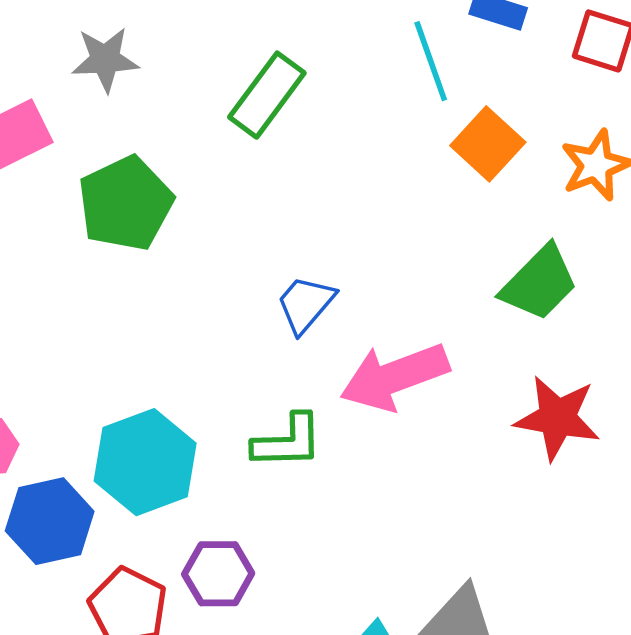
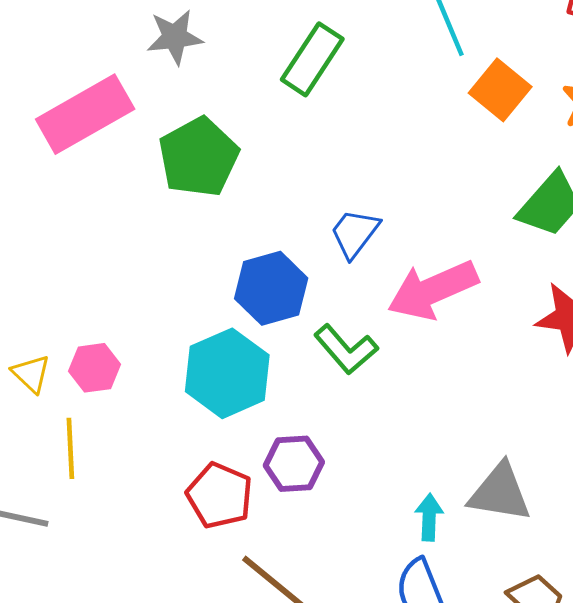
green L-shape: (288, 441) -> (346, 349), turned 54
blue hexagon: (50, 521) -> (271, 288), moved

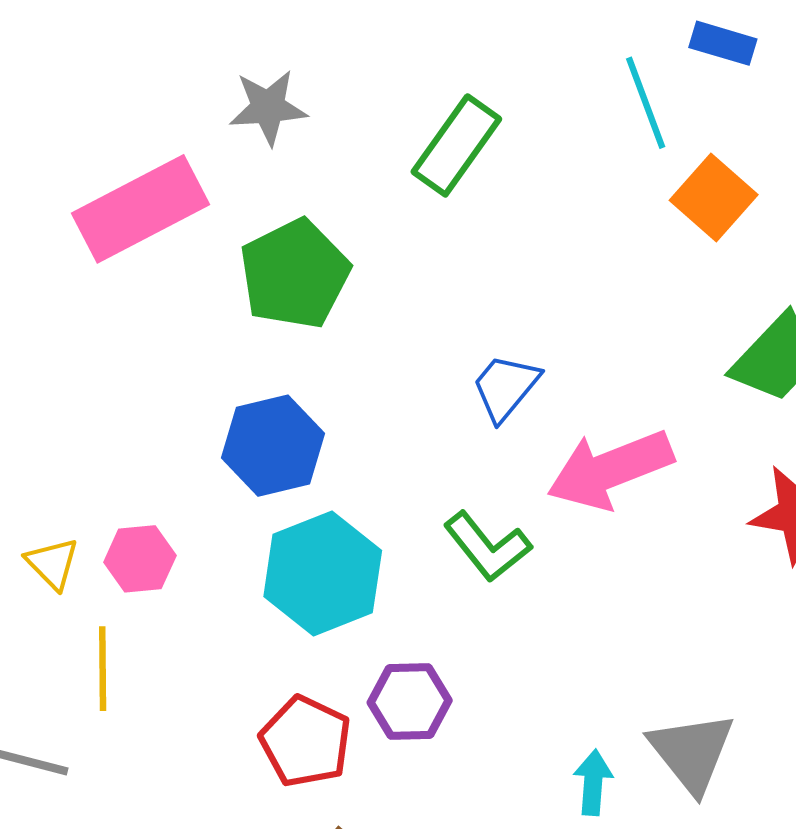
blue hexagon: (271, 288) -> (273, 446), moved
gray triangle: (500, 493) -> (692, 752), turned 40

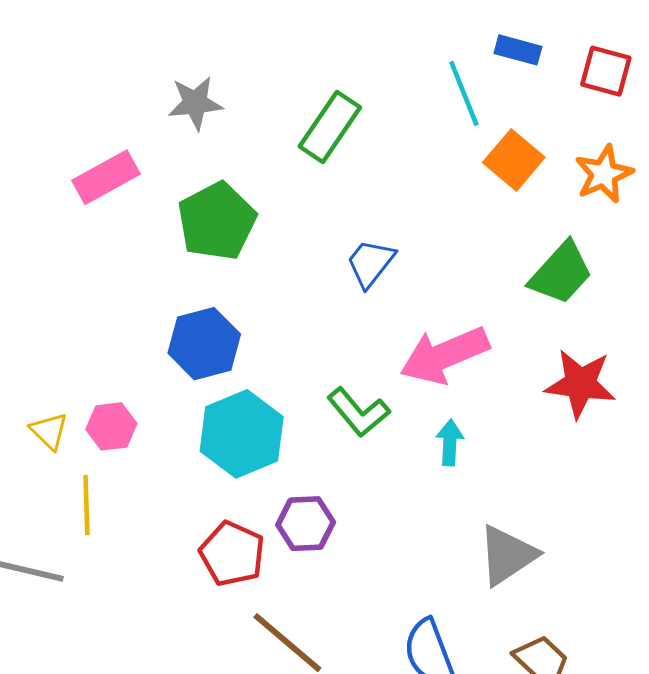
pink rectangle: (140, 209) -> (106, 177), size x0.7
blue trapezoid: (506, 387) -> (370, 263), moved
gray triangle: (692, 752) -> (507, 555), turned 36
cyan arrow: (593, 782) -> (450, 443), moved

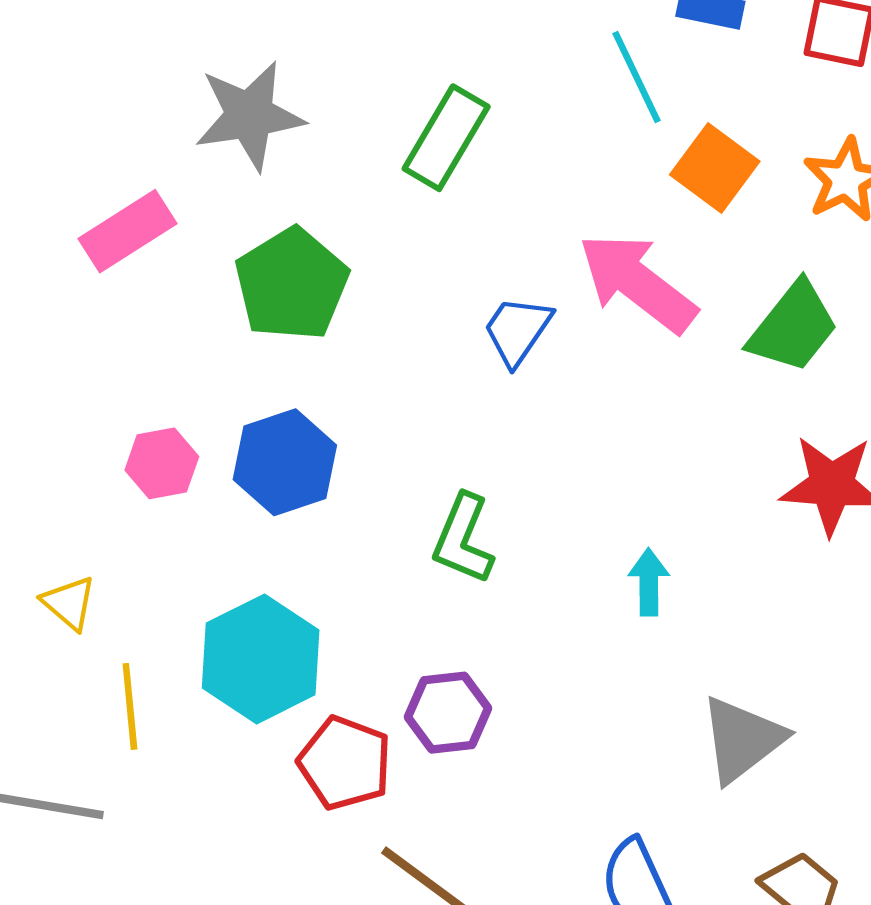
gray star: (195, 103) -> (249, 116), size x1.4
pink arrow: (445, 355) -> (637, 283), moved, turned 64
green L-shape: (358, 412) -> (463, 539), moved, turned 66
pink hexagon: (111, 426) -> (162, 463), moved
cyan hexagon: (242, 434) -> (261, 659), moved

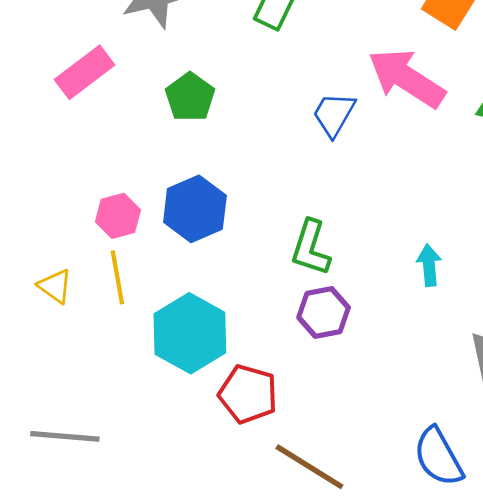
green pentagon: (292, 284) -> (190, 97), size x0.7
yellow triangle: (69, 603) -> (55, 286), moved
yellow line: (130, 706) -> (117, 277), moved
purple hexagon: (448, 713) -> (324, 312), moved

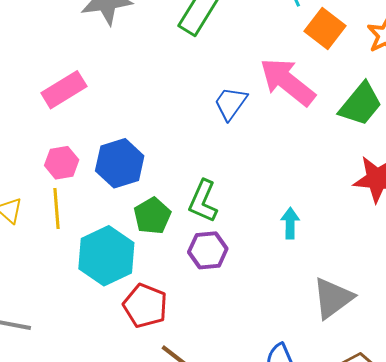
pink rectangle: (85, 72) -> (64, 90), moved
green pentagon: (190, 97) -> (152, 216), moved

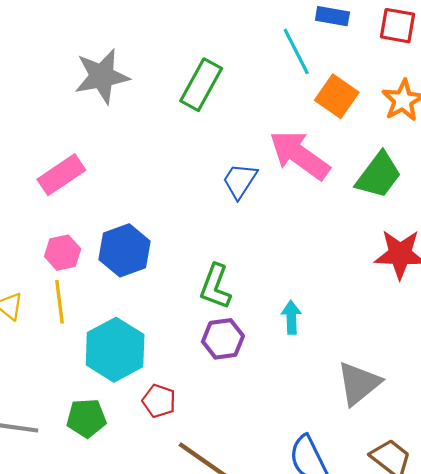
green pentagon: (152, 216) -> (86, 418), moved, turned 30
cyan arrow: (290, 223) -> (291, 317), moved
red pentagon: (145, 306) -> (159, 401), size x0.7

